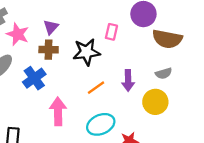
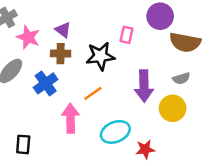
purple triangle: (51, 27) -> (63, 30), turned -35
purple arrow: (128, 80) -> (144, 86), size x1.4
orange line: (96, 88) -> (93, 93), moved

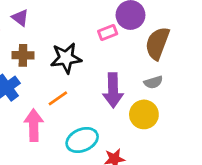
purple triangle: (63, 30) -> (20, 18), moved
pink rectangle: (127, 35) -> (108, 32), moved, turned 56
brown semicircle: (185, 42) -> (157, 43), turned 100

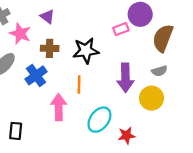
orange line: (58, 98) -> (79, 85), turned -54
cyan ellipse: (82, 140) -> (99, 120), turned -30

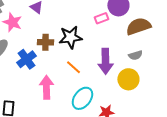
brown semicircle: (163, 38) -> (138, 26), turned 50
brown cross: (50, 48) -> (45, 42), moved
orange line: (79, 85) -> (73, 67), moved, turned -49

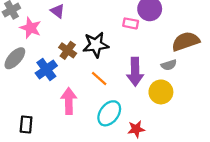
pink rectangle: (101, 18) -> (131, 23), turned 32
brown semicircle: (138, 26) -> (186, 41), moved
brown cross: (45, 42) -> (68, 50), turned 35

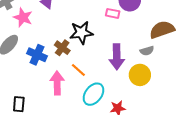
brown cross: (68, 50) -> (62, 48), moved
blue cross: (46, 69) -> (37, 55), turned -30
orange line: (99, 78) -> (78, 70), moved

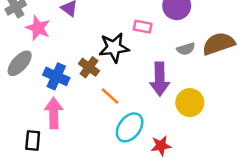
pink rectangle: (113, 13) -> (143, 27), moved
gray semicircle: (147, 51) -> (186, 49), moved
pink arrow: (57, 83) -> (54, 113), moved

